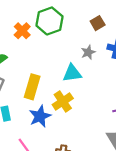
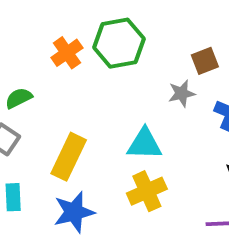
gray star: (88, 52) -> (182, 93), moved
yellow cross: (63, 101) -> (147, 191), moved

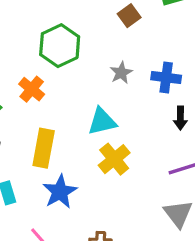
orange cross: (67, 53) -> (32, 89), moved
brown square: (205, 61) -> (129, 16), moved

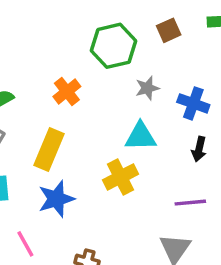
green hexagon: (60, 46) -> (114, 46), moved
orange cross: (32, 89) -> (67, 92), moved
cyan triangle: (102, 121) -> (141, 137), moved

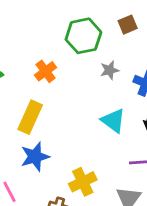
cyan triangle: (141, 137) -> (113, 121), moved, turned 36
yellow cross: (120, 177) -> (83, 182), moved

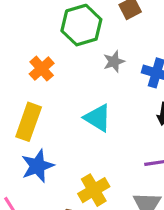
cyan triangle: (113, 121) -> (98, 118), moved

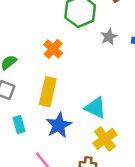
cyan triangle: (98, 118) -> (95, 108), moved

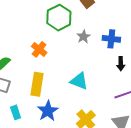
cyan triangle: (95, 108) -> (79, 81), moved

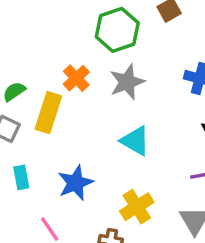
gray star: (84, 37) -> (127, 82), moved, size x1.5
yellow rectangle: (37, 84) -> (48, 113), moved

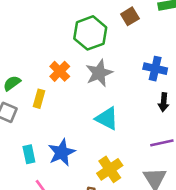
yellow rectangle: (48, 113) -> (39, 99), size x0.6
cyan rectangle: (21, 177) -> (29, 154), moved

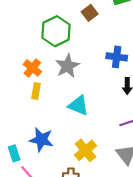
yellow rectangle: (39, 99) -> (36, 91), moved
blue star: (62, 152) -> (41, 140), turned -30
cyan rectangle: (29, 154) -> (14, 153), moved

